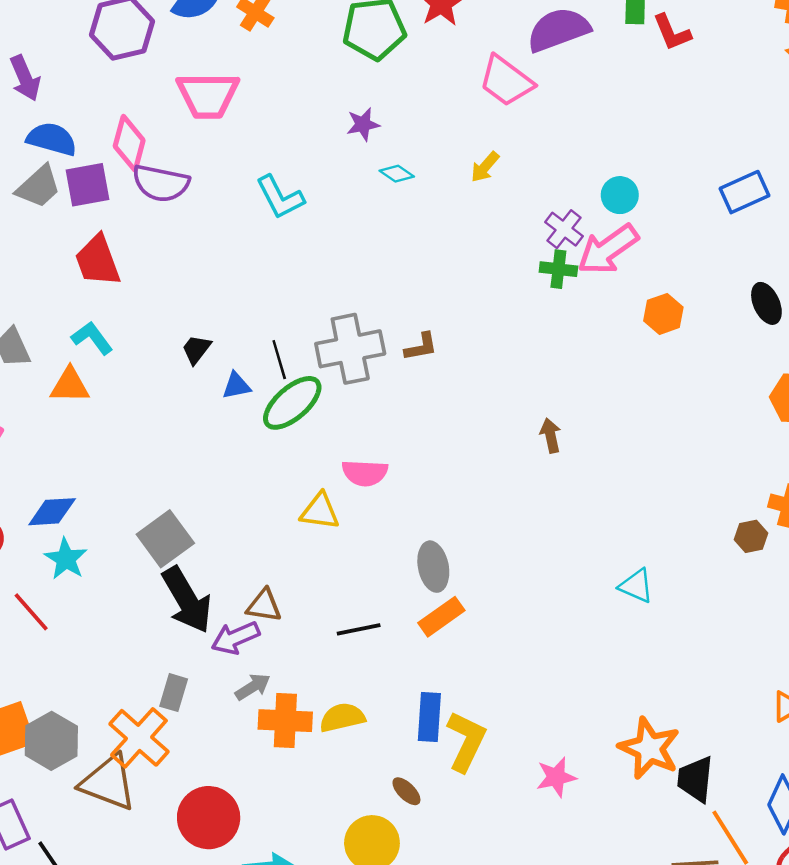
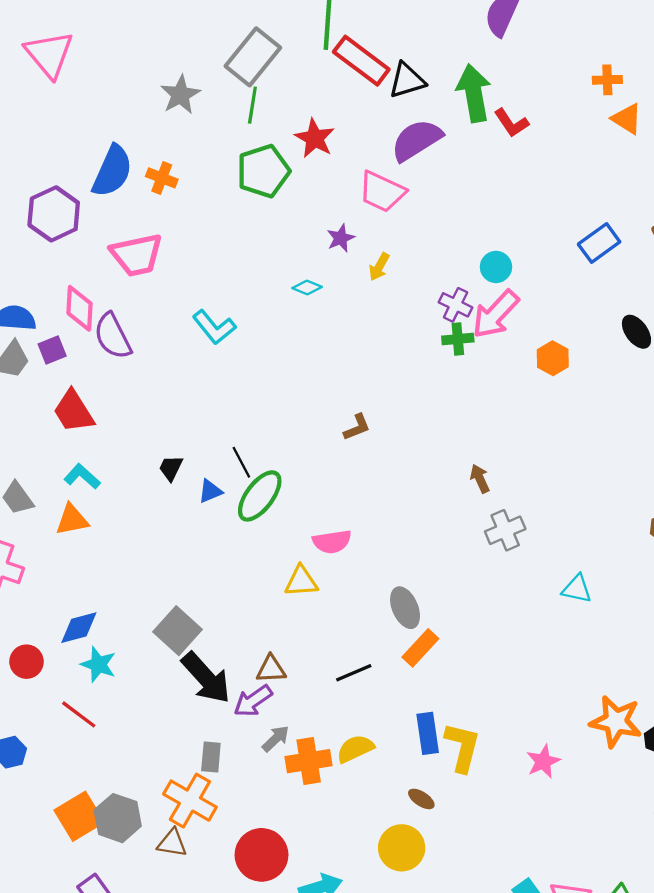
purple star: (363, 124) -> (341, 238), moved
purple semicircle: (161, 183) -> (113, 336), turned 63
purple square: (88, 185) -> (52, 350), size x0.7
gray cross: (350, 349) -> (505, 530), moved, size x0.7
brown triangle: (108, 783) -> (172, 843), size x0.6

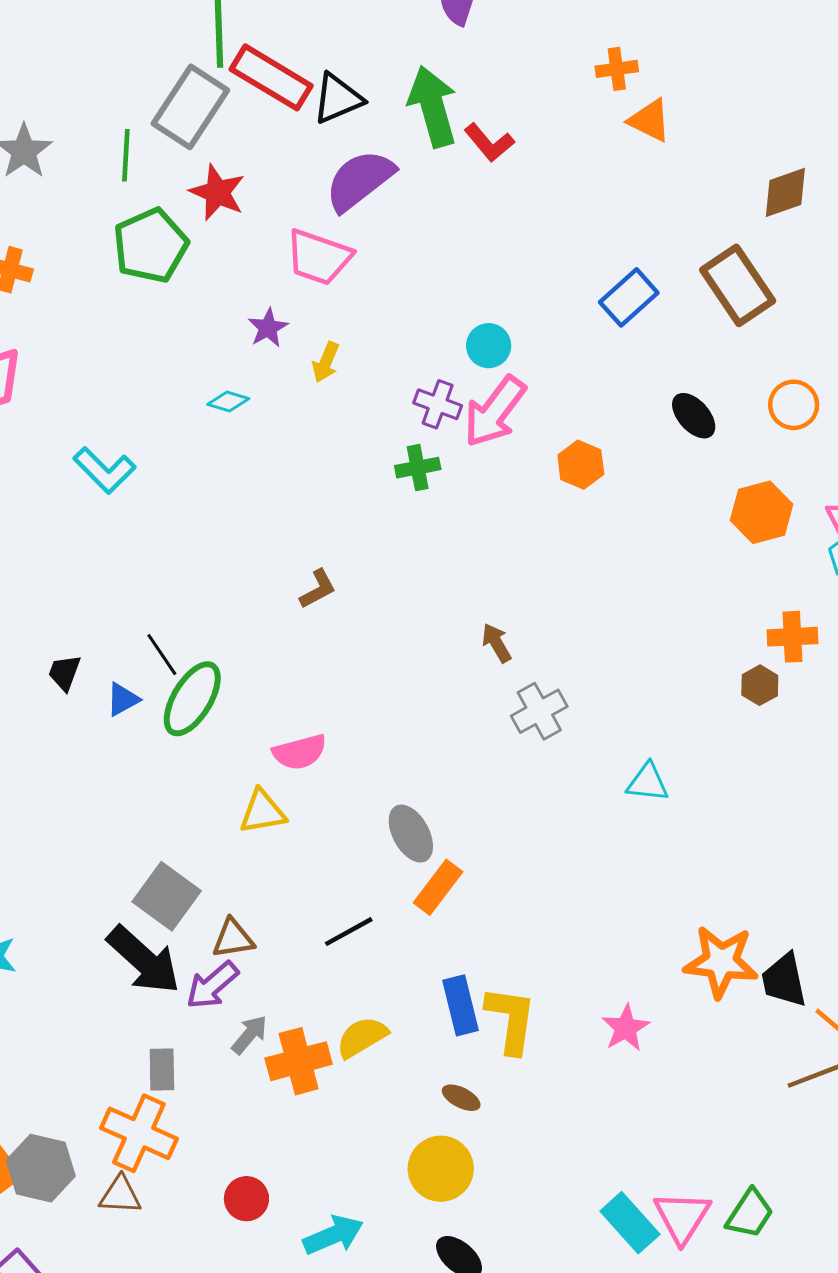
gray rectangle: (253, 57) -> (190, 107), moved
green cross: (458, 339) -> (418, 468), moved
gray square: (178, 631) -> (167, 896), moved
red circle: (261, 855) -> (246, 1199), size x0.6

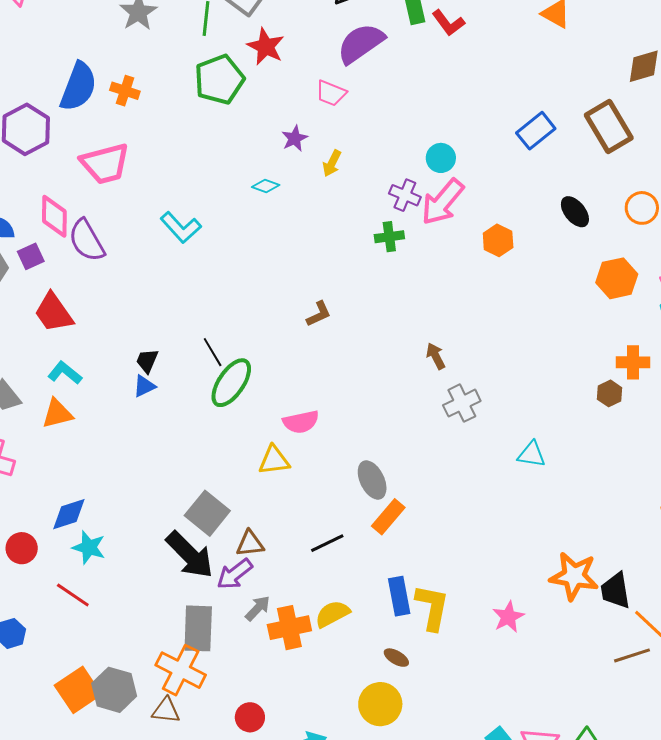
pink trapezoid: (319, 257) -> (331, 93), size x0.7
blue triangle: (123, 699) -> (144, 386), moved
gray rectangle: (162, 1070) -> (198, 628), size x1.6

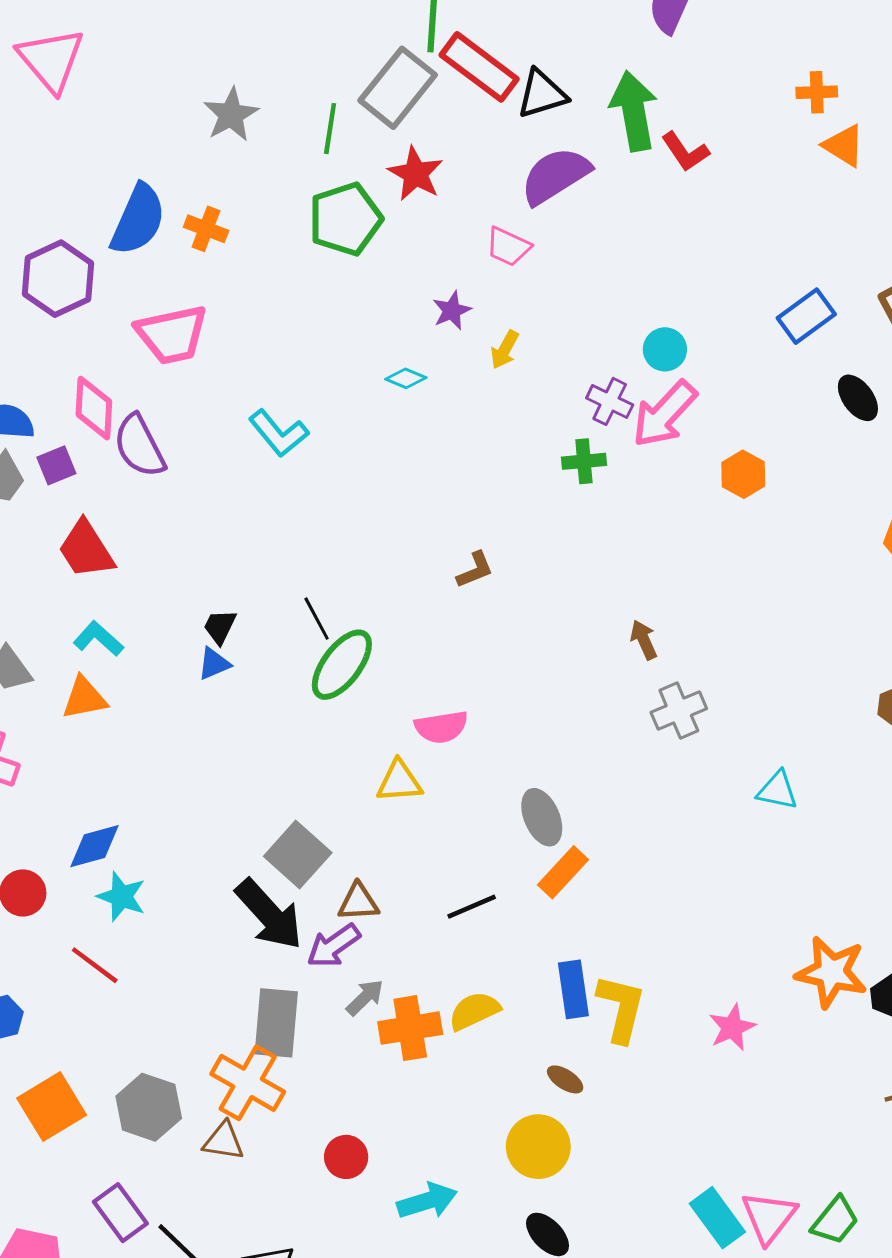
black ellipse: (575, 212) -> (858, 398), moved
orange square: (78, 690) -> (52, 1107), moved

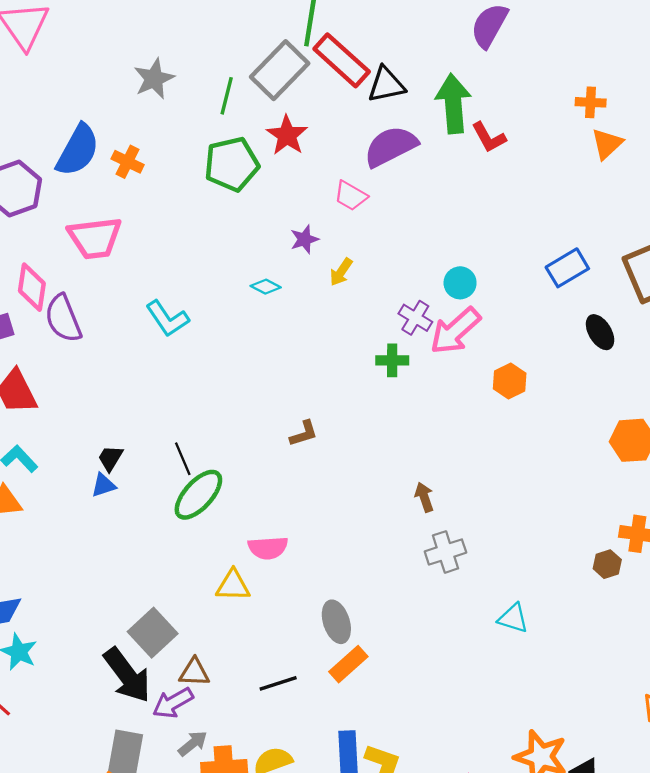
orange triangle: (844, 146) -> (607, 144), turned 40

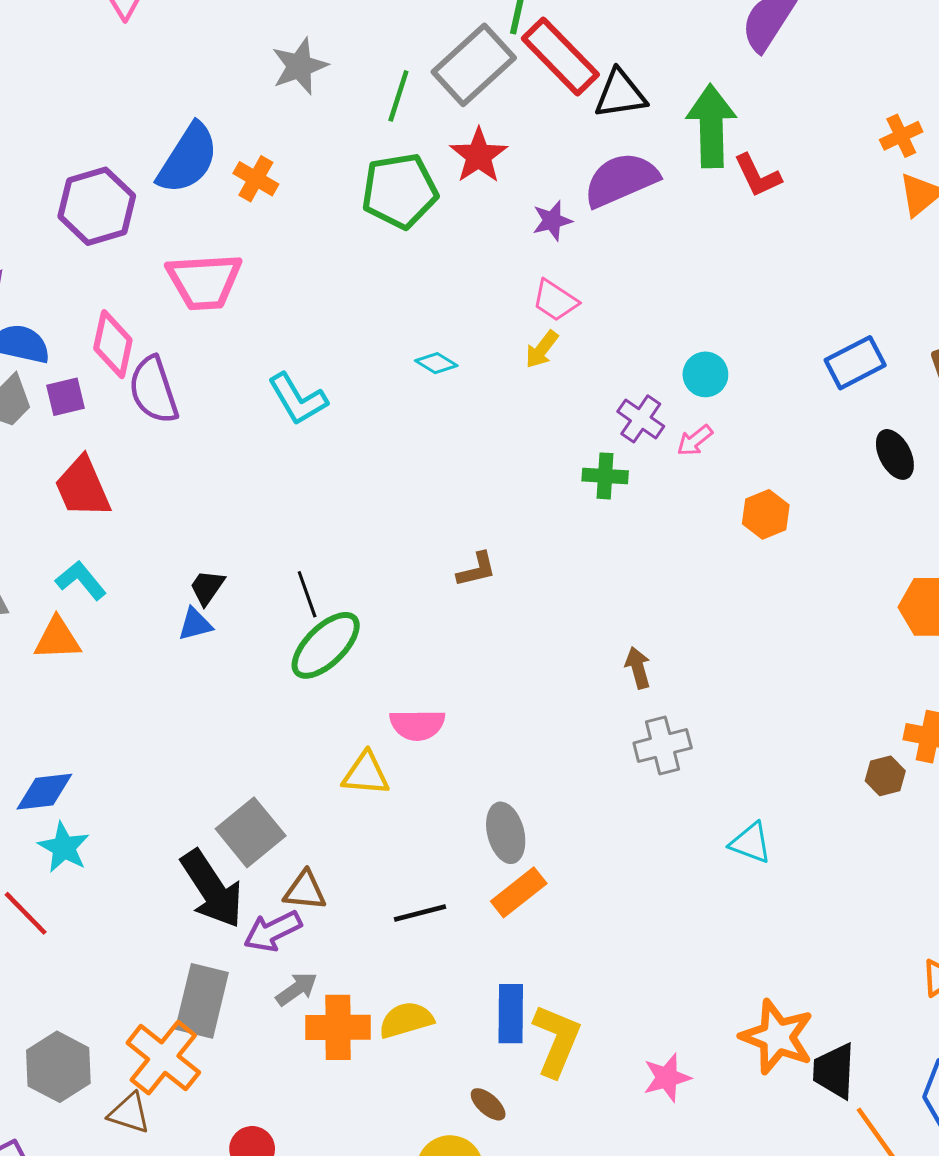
orange cross: (591, 102) -> (901, 136), turned -32
pink trapezoid: (351, 196) -> (555, 300), moved
purple star: (304, 239) -> (552, 221), moved
pink arrow: (455, 331) -> (695, 440), size x0.5

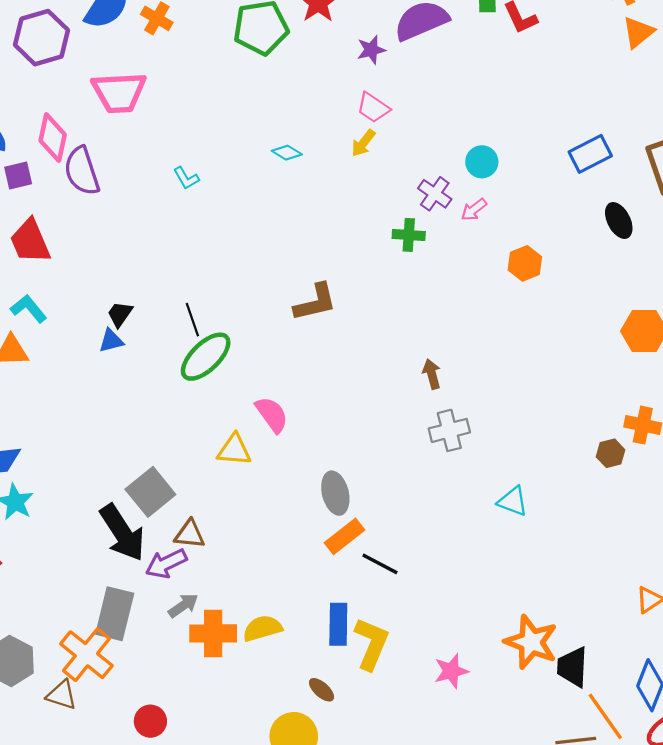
cyan L-shape: (298, 399) -> (186, 178), size x0.6
brown L-shape: (477, 570) -> (315, 302), size x1.5
pink semicircle: (417, 725) -> (272, 414), turned -126
black line: (420, 913) -> (380, 564), moved, turned 42

